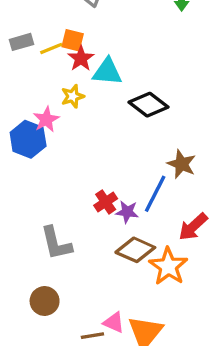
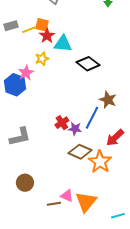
gray L-shape: (56, 243) -> (20, 137), moved, turned -90

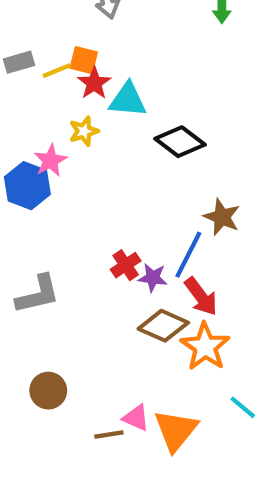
red arrow: (115, 138) -> (201, 296), moved, turned -84
cyan line: (118, 216) -> (243, 407), moved, turned 56

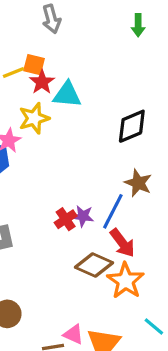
yellow star: (84, 131) -> (34, 118), size x1.4
black diamond: (180, 142) -> (132, 126), moved, turned -60
purple star: (153, 278) -> (83, 216), moved

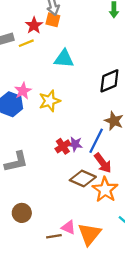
orange square: (34, 65) -> (53, 20), moved
red star: (42, 82) -> (34, 25), moved
yellow star: (34, 118) -> (50, 101), moved

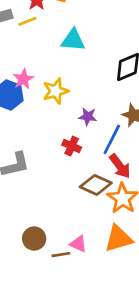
purple star: (75, 144) -> (88, 117), moved
red cross: (63, 146) -> (72, 146), turned -32
brown circle: (22, 213) -> (34, 239), moved
orange triangle: (89, 234) -> (119, 239), moved, turned 35

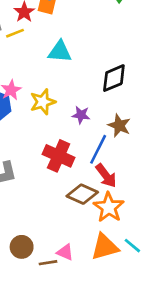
purple star: (88, 117) -> (81, 115), moved
red cross: (72, 146) -> (59, 156), size x1.6

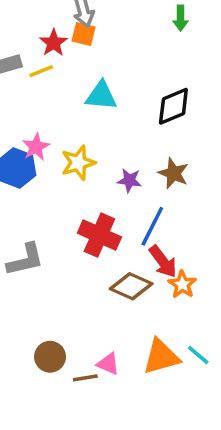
black diamond: (114, 78) -> (173, 106), moved
brown star: (119, 126) -> (173, 173), moved
orange star: (109, 207) -> (182, 284), moved, size x0.7

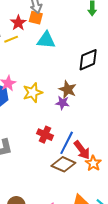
cyan triangle: (101, 96) -> (46, 40), moved
brown star: (173, 173) -> (68, 89), moved
blue line: (152, 226) -> (67, 143), moved
red cross: (99, 235) -> (45, 135), size x0.7

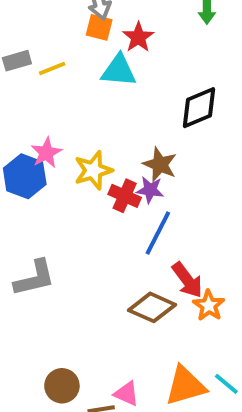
red star: (18, 23) -> (138, 37), moved
red cross: (45, 135) -> (125, 196), moved
blue line: (67, 143) -> (158, 233), moved

